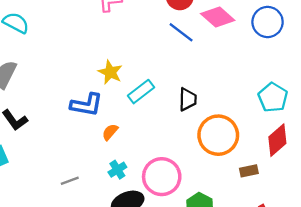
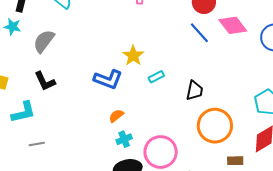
cyan rectangle: (141, 92) -> (156, 77), size x0.7
orange semicircle: (110, 132) -> (116, 116), moved
gray line: (70, 181) -> (37, 144), moved

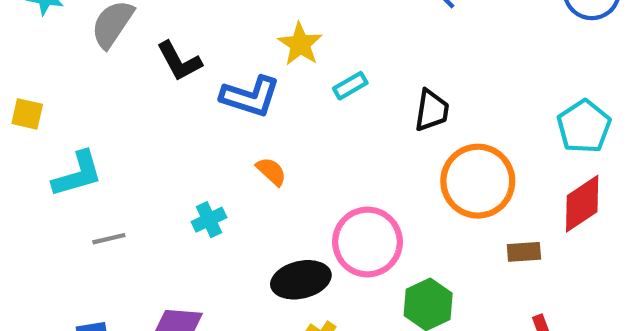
black L-shape: (45, 81) -> (179, 61), moved
orange semicircle: (116, 116) -> (271, 171), turned 84
cyan cross: (124, 139) -> (209, 220), moved

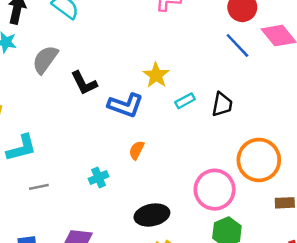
black trapezoid: (432, 110) -> (222, 104), moved
orange semicircle: (271, 171) -> (137, 150), turned -108
pink circle: (367, 242) -> (215, 190), moved

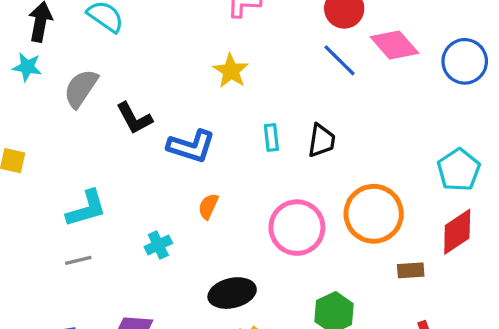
yellow star: (156, 75) -> (231, 71), moved
cyan rectangle: (185, 101) -> (271, 137), turned -66
cyan L-shape: (21, 148) -> (86, 209), moved
pink circle: (215, 190) -> (297, 228), moved

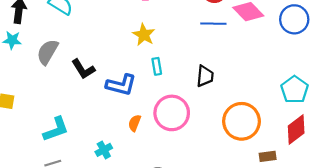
blue line: (339, 60) -> (213, 24), turned -40
cyan rectangle: (271, 137) -> (157, 66), moved
pink circle: (297, 228) -> (172, 113), moved

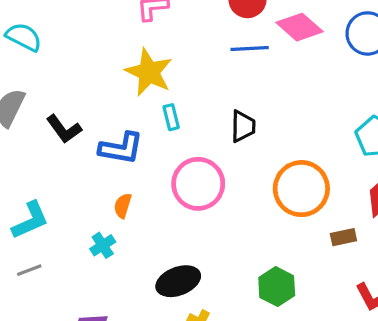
yellow star: (144, 35) -> (149, 72), size x1.4
orange semicircle: (134, 123) -> (123, 206), moved

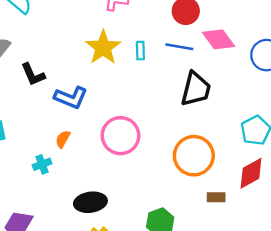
cyan rectangle: (171, 117) -> (140, 51), moved
black trapezoid: (243, 126) -> (196, 89), moved, size x1.5

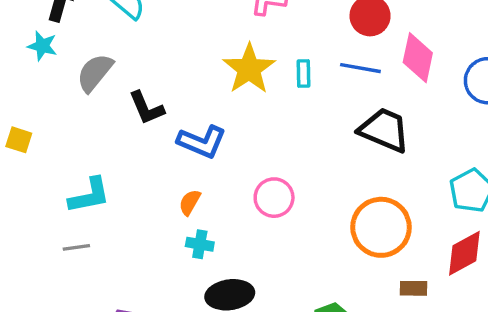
pink diamond: (219, 39) -> (418, 58), turned 48
black trapezoid: (196, 89) -> (384, 130), turned -81
pink circle: (120, 136) -> (274, 198), size x0.7
cyan cross: (42, 164) -> (200, 244), moved, turned 30

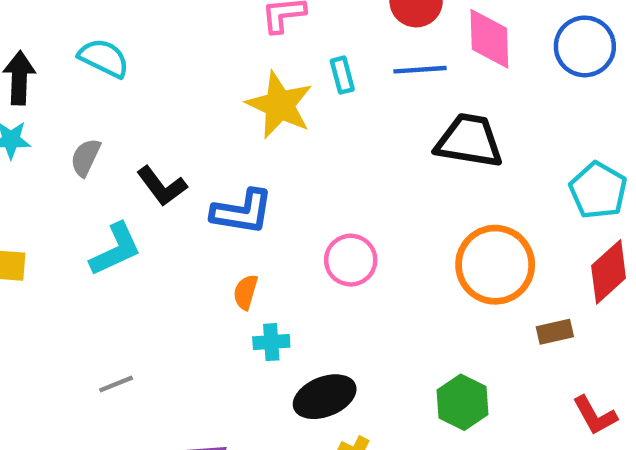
gray semicircle: (95, 73) -> (85, 157), size x0.7
cyan rectangle: (303, 73) -> (342, 75), moved
cyan L-shape: (89, 195) -> (115, 249), moved

